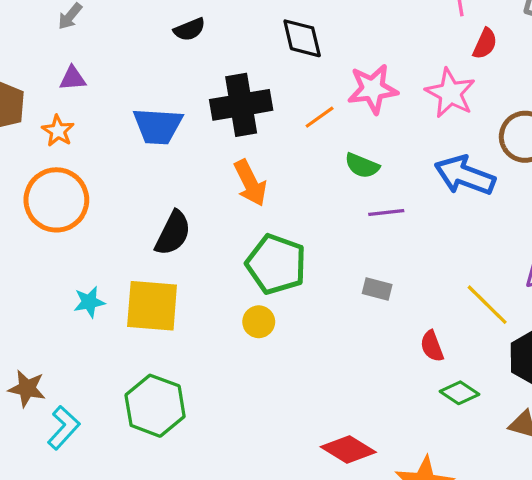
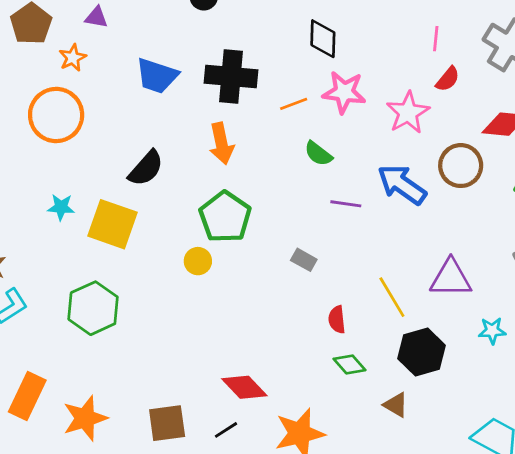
black diamond: (302, 38) -> (323, 39), moved
purple line: (386, 213) -> (346, 204), moved

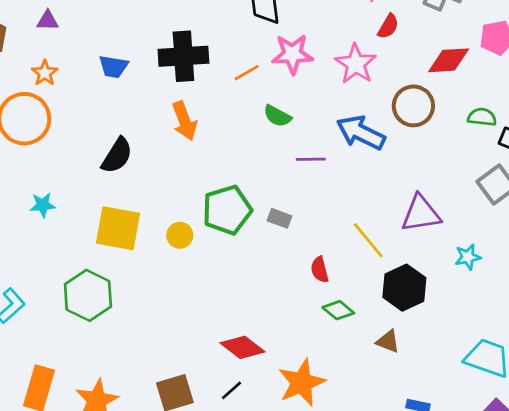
orange star: (73, 58) -> (45, 73), moved
blue trapezoid: (157, 76) -> (113, 67), size x0.7
green pentagon: (225, 217) -> (227, 210), moved, turned 30
yellow square: (113, 224) -> (118, 228), moved

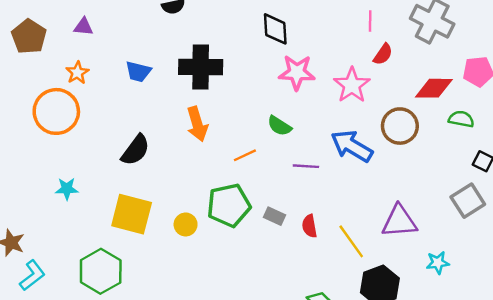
orange line: (247, 73) -> (245, 155), moved
green semicircle: (482, 117) -> (461, 119), moved
red semicircle: (320, 270) -> (309, 226), moved

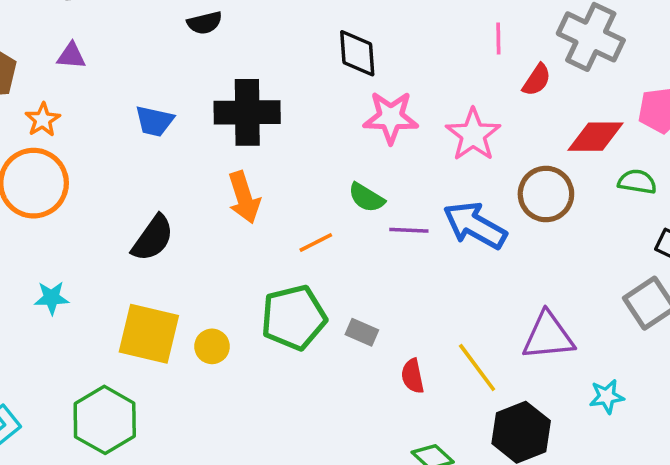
red semicircle: (383, 54) -> (537, 80), moved
orange star: (77, 73) -> (43, 120), moved
purple line: (306, 166) -> (409, 230), moved
yellow circle: (186, 224) -> (212, 346), moved
red semicircle: (309, 226) -> (413, 376), moved

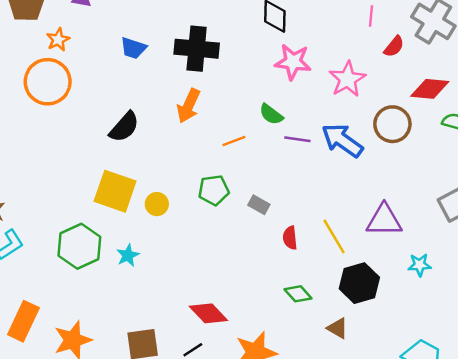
orange arrow: (244, 197) -> (189, 106), turned 36
cyan star: (52, 298) -> (128, 255), moved, turned -30
green pentagon: (294, 318) -> (214, 190), size x0.7

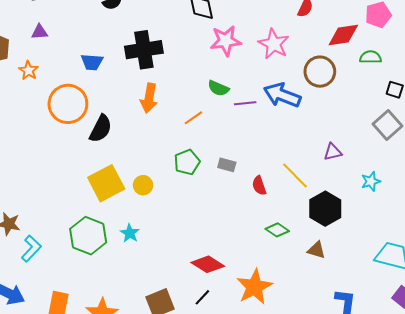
orange circle: (48, 82) -> (68, 104), moved
yellow square: (115, 191) -> (106, 183), turned -33
purple triangle: (384, 220) -> (333, 152), size x0.6

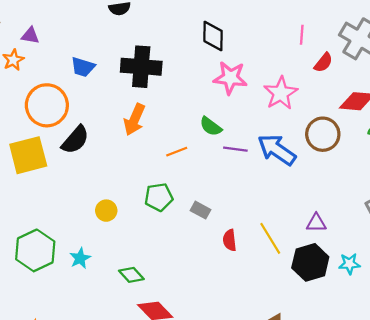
purple triangle: (40, 32) -> (30, 36), moved
yellow square: (106, 183) -> (28, 155), moved
black hexagon: (325, 209) -> (310, 262), moved
green diamond: (277, 230) -> (131, 275), moved

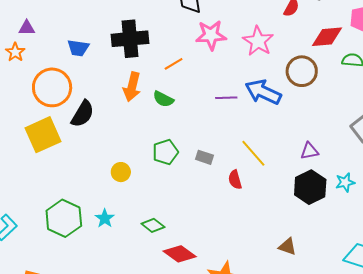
green semicircle: (211, 126) -> (163, 99), moved
orange line: (177, 152) -> (174, 64), moved
yellow line: (270, 238) -> (253, 153), moved

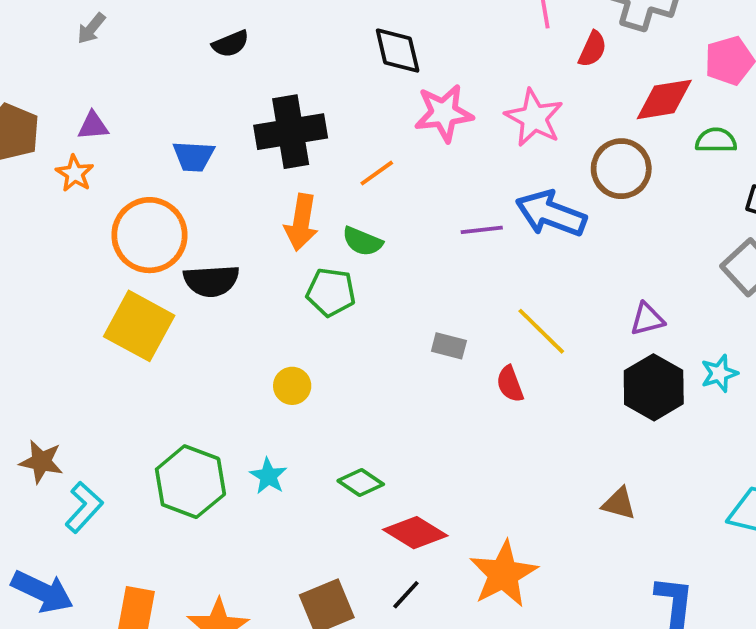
black semicircle: (83, 114) -> (211, 281), turned 60
yellow square: (43, 135) -> (139, 326), turned -33
green pentagon: (165, 152) -> (331, 292), moved, turned 30

